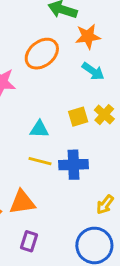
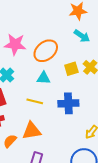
orange ellipse: (42, 54) -> (46, 51), moved
yellow line: (40, 161) -> (35, 101), moved

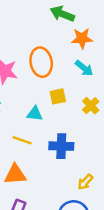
orange ellipse: (46, 51) -> (41, 62), moved, turned -65
yellow square: (71, 69) -> (58, 96), moved

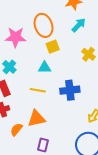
cyan arrow: (84, 68) -> (79, 25), turned -77
yellow square: (58, 96) -> (53, 47), moved

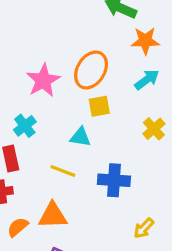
orange ellipse: (44, 25) -> (91, 70), turned 40
pink star: (16, 37) -> (43, 80), turned 30

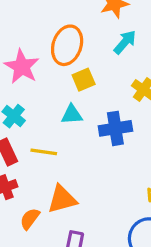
yellow line: (63, 171) -> (44, 152), moved
blue cross: (114, 180) -> (115, 128), moved

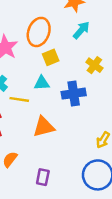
yellow line: (44, 152) -> (19, 99), moved
orange triangle: (62, 199) -> (44, 127), moved

